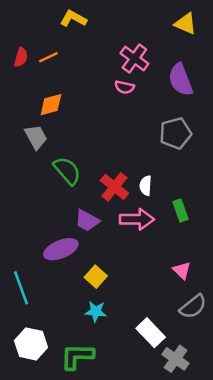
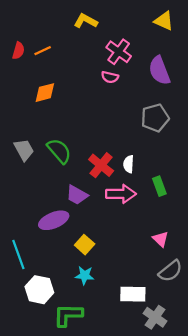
yellow L-shape: (73, 19) -> (86, 21), moved
gray trapezoid: (36, 137) -> (24, 150), moved
white rectangle: (151, 333) -> (133, 294), turned -45
white hexagon: (31, 344) -> (39, 290), moved

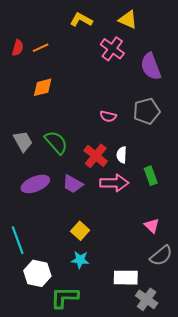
yellow triangle: (164, 21) -> (128, 20), moved
pink semicircle: (110, 77) -> (108, 116), moved
purple ellipse: (54, 220) -> (35, 184), moved

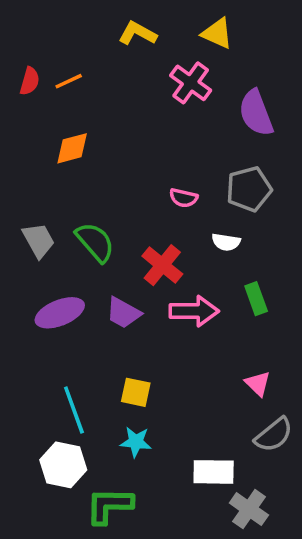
white semicircle: (122, 155) -> (226, 242), moved, turned -84
yellow square: (80, 231) -> (136, 392), turned -30
cyan line: (18, 240) -> (74, 410), moved

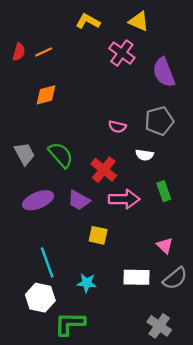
yellow square: (136, 392) -> (98, 235), moved
white rectangle: (214, 472) -> (137, 277), moved

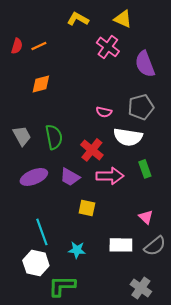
green semicircle: (61, 155) -> (54, 137), turned 30
white semicircle: (144, 155) -> (128, 137), size x1.8

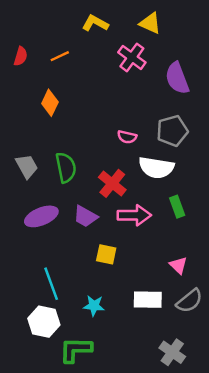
orange line: (39, 46) -> (60, 56), moved
orange diamond: (41, 84) -> (50, 103), turned -50

